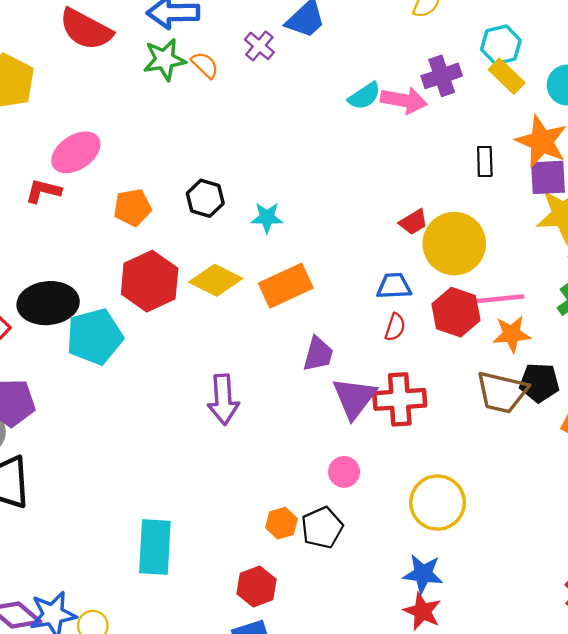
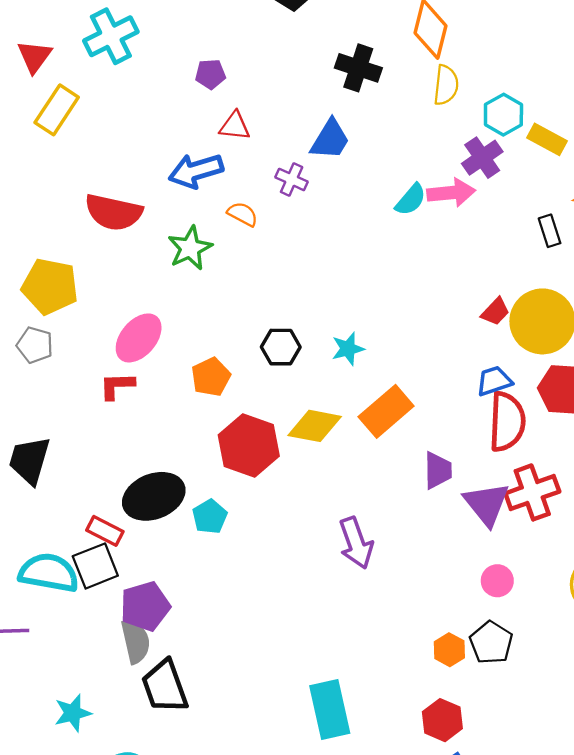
cyan hexagon: (501, 45) -> (503, 115), moved
green star: (165, 60) -> (190, 248), moved
red semicircle: (395, 327) -> (507, 422), size x2.0
cyan pentagon: (95, 337) -> (210, 517), size x0.6

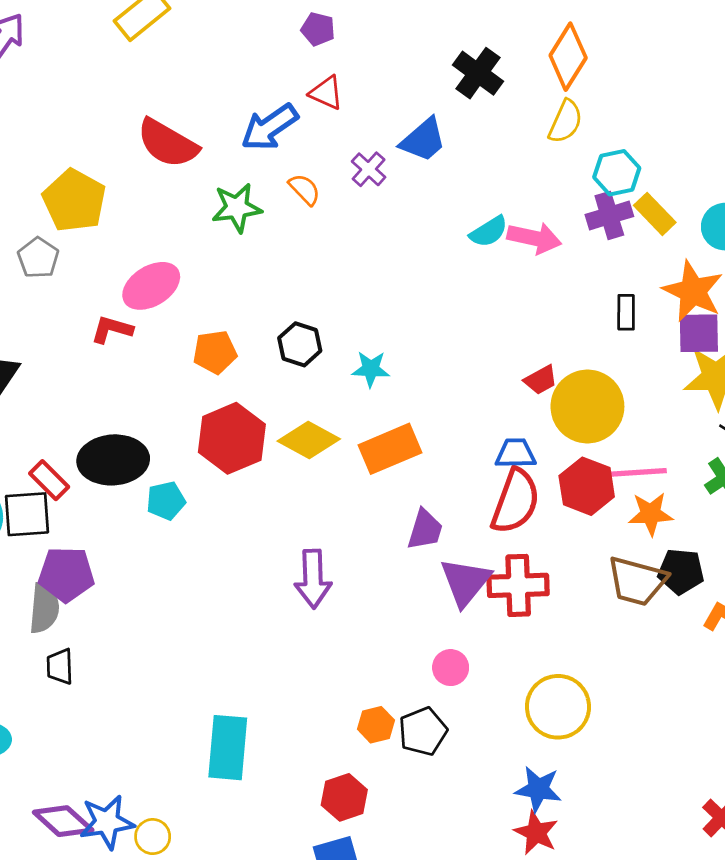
purple cross: (482, 158) -> (609, 215), moved
blue arrow: (196, 171) -> (270, 127), turned -36
black trapezoid: (165, 686) -> (60, 666), size x0.6

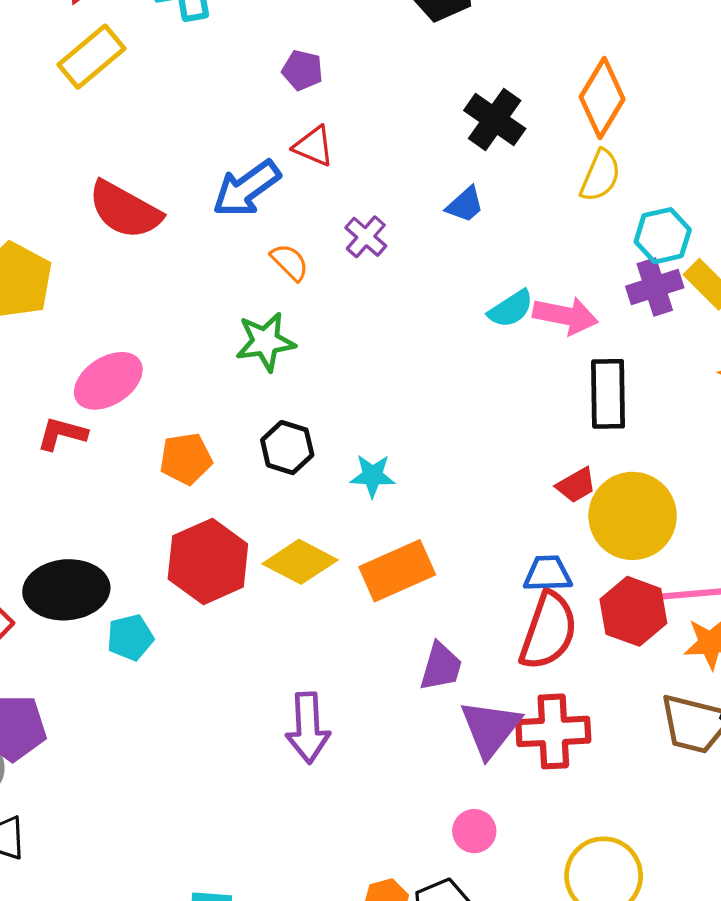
blue trapezoid: (423, 140) -> (465, 205), moved, size x0.7
green star: (237, 208) -> (265, 342), moved
black rectangle: (626, 312) -> (608, 394), moved, size x1.6

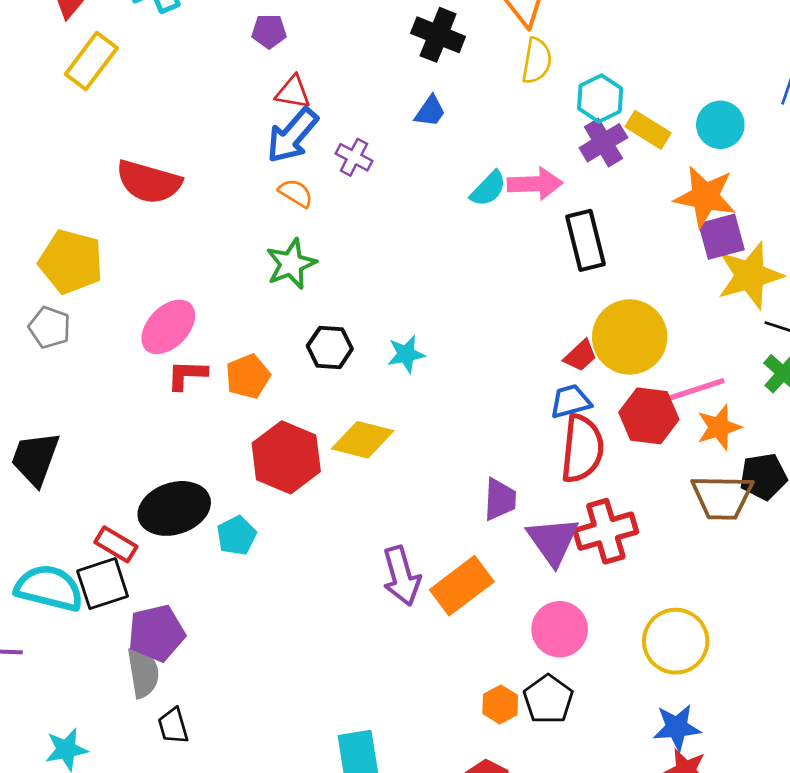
blue arrow: (246, 189) -> (292, 135), moved
red L-shape: (62, 434) -> (187, 375), moved
red trapezoid: (576, 485) -> (580, 356), moved
orange rectangle: (397, 571) -> (462, 586), moved
pink circle: (474, 831) -> (560, 629), size x1.5

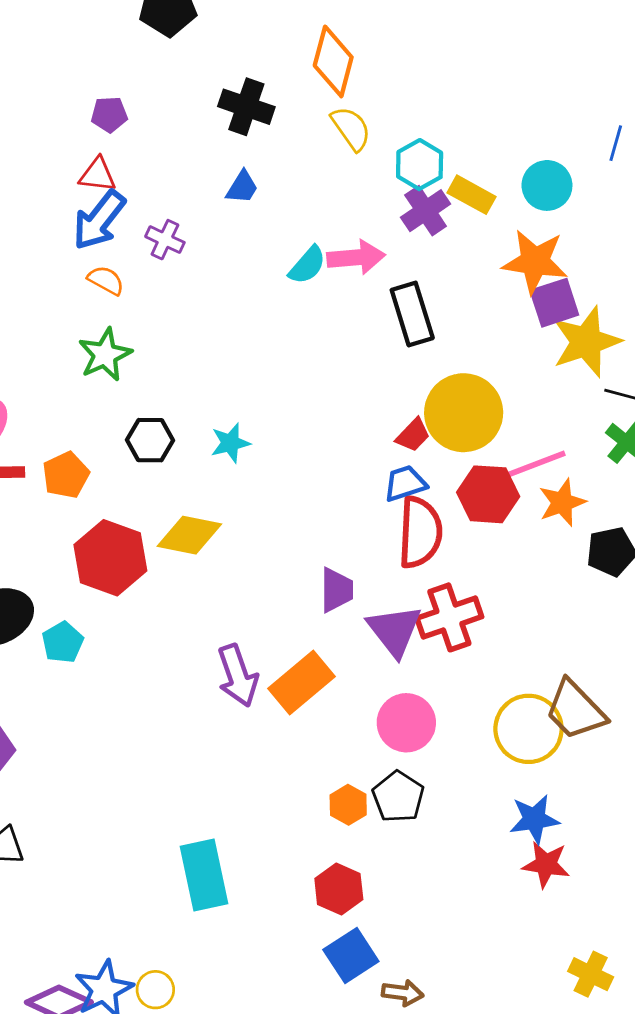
purple pentagon: (269, 31) -> (109, 114), moved
yellow semicircle: (537, 61) -> (351, 128), turned -42
brown trapezoid: (722, 497) -> (575, 710), moved, turned 48

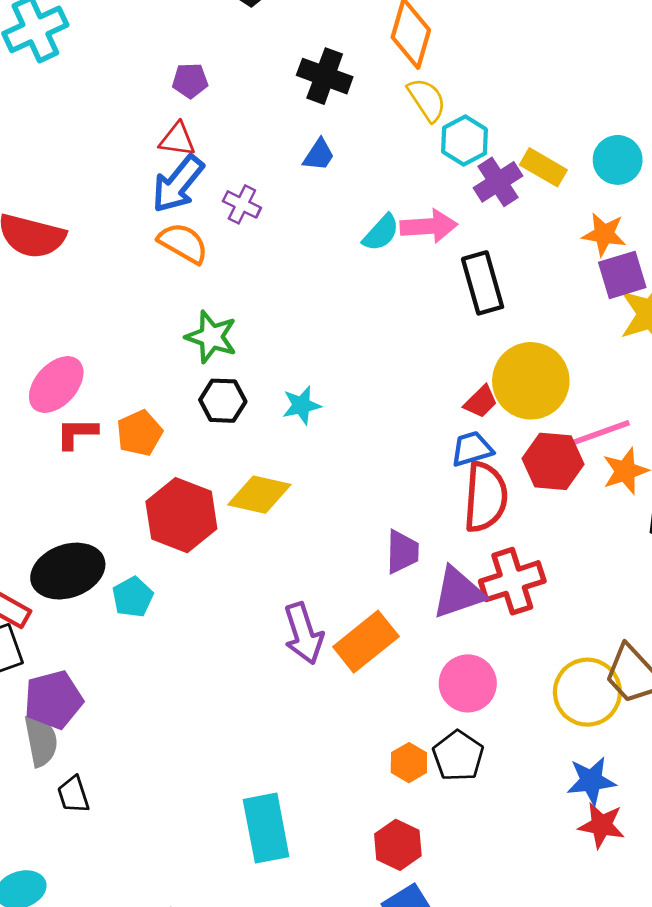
cyan hexagon: (420, 165) -> (464, 141), moved
orange star: (535, 262) -> (604, 234), size x0.7
orange semicircle: (106, 280) -> (183, 243), size x1.4
green star: (105, 355) -> (211, 337), moved, turned -30
purple triangle: (394, 631) -> (458, 593), turned 48

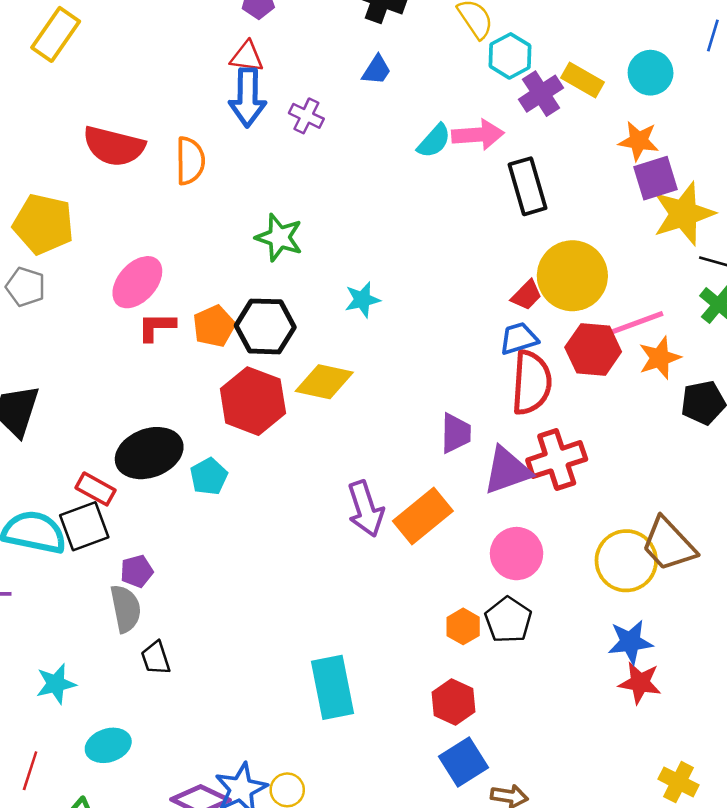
blue arrow: (178, 184) -> (248, 98), turned -38
orange semicircle: (183, 243) -> (190, 161), moved, turned 60
black hexagon: (223, 401) -> (265, 326), moved, size x1.4
purple pentagon: (53, 700) -> (137, 571), size x0.6

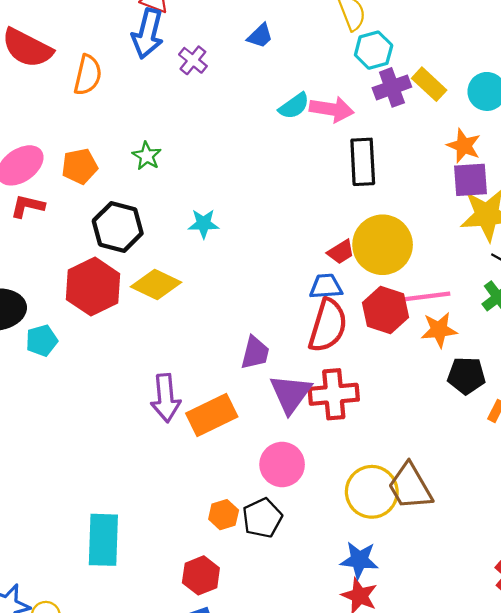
green star: (279, 237) -> (147, 156), size x0.7
orange pentagon: (214, 326) -> (80, 166), moved
purple triangle: (507, 471) -> (290, 394), turned -48

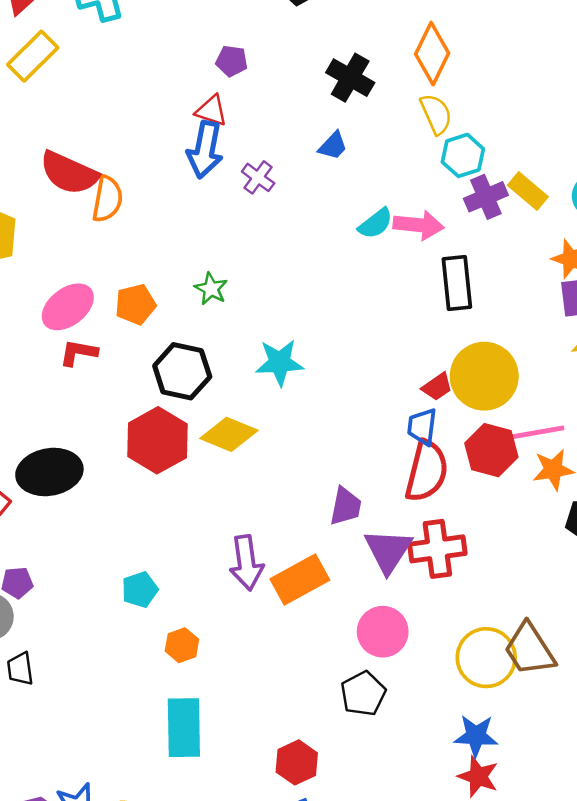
orange semicircle: (88, 75) -> (107, 199), moved
cyan star: (204, 224) -> (280, 363), size x1.4
blue trapezoid: (326, 286) -> (422, 427), turned -76
cyan pentagon: (42, 341) -> (140, 590), moved
orange hexagon: (224, 515) -> (182, 645), moved

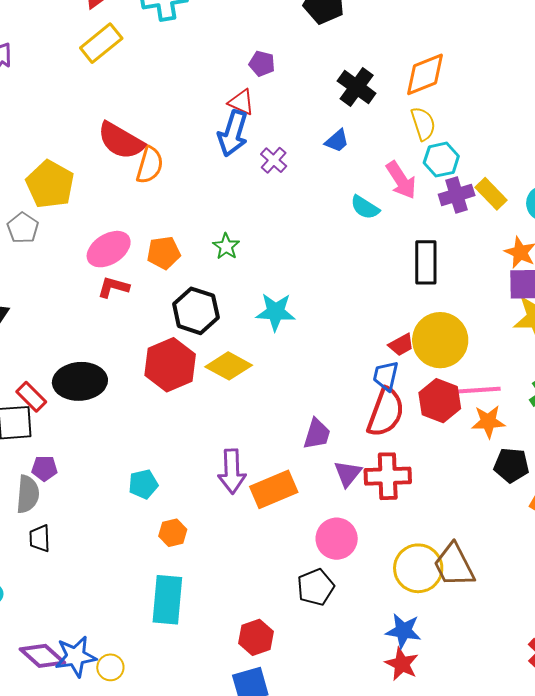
orange diamond: (432, 54) -> (425, 74), turned 36
cyan semicircle: (376, 224) -> (365, 207), turned 64
pink arrow: (418, 225) -> (401, 180), moved, turned 45
purple triangle: (388, 551) -> (348, 474), size x0.7

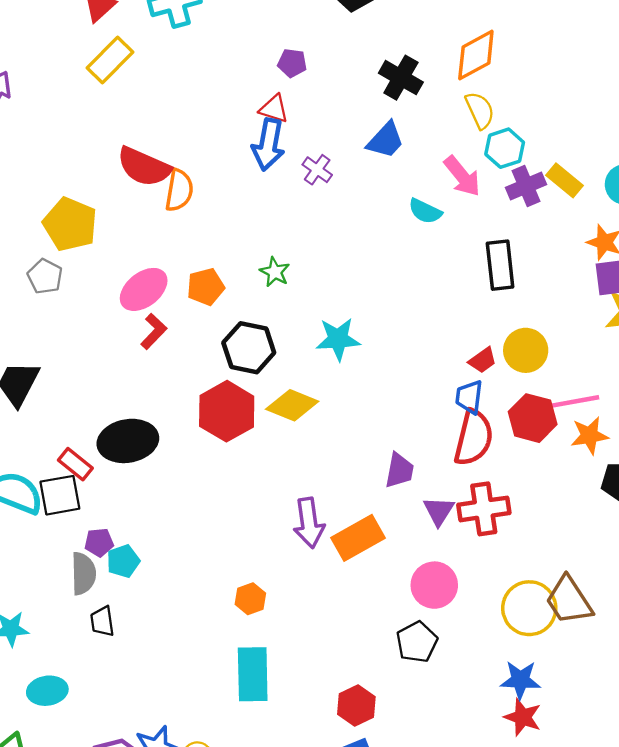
blue trapezoid: (337, 141) -> (386, 140), size x1.4
red L-shape: (113, 287) -> (154, 331), turned 124
yellow circle: (440, 340) -> (526, 350), size x0.7
cyan pentagon: (143, 484) -> (123, 561), moved

